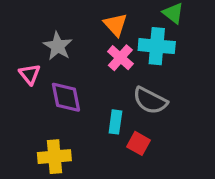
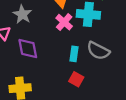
gray semicircle: (150, 101) -> (98, 51), moved
cyan rectangle: (115, 122) -> (74, 54), moved

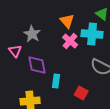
cyan rectangle: (74, 54) -> (56, 81), moved

